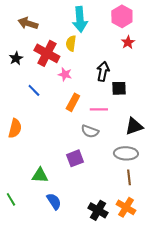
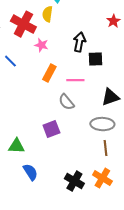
red star: (128, 42) -> (113, 21), moved
gray semicircle: (90, 131) -> (66, 102), turned 30

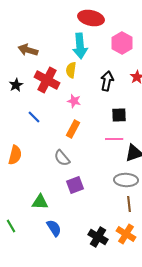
black arrow: (79, 42) -> (107, 81), moved
pink star: (41, 45) -> (74, 101), moved
pink line: (75, 80) -> (114, 139), moved
gray semicircle: (66, 102) -> (62, 158), moved

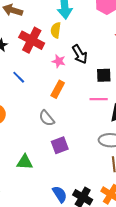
black arrow: (107, 81) -> (80, 54), moved, turned 138
blue semicircle: (54, 228) -> (60, 194), moved

